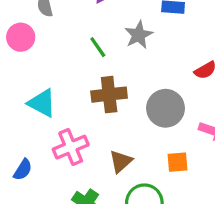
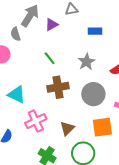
gray star: (139, 35) -> (86, 62), moved
orange square: (177, 162) -> (102, 127), size x1.5

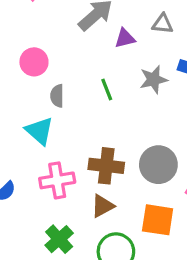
gray semicircle: (16, 34) -> (57, 96), moved
gray star: (86, 62) -> (154, 79), moved
brown cross: (58, 87) -> (106, 166), moved

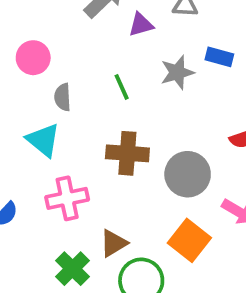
brown cross: (106, 166) -> (127, 153), moved
brown triangle: (103, 206) -> (114, 243), moved
orange square: (158, 220) -> (189, 240), turned 32

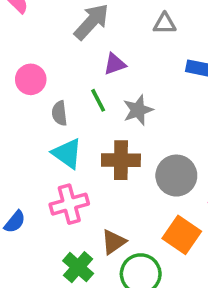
purple triangle: (141, 25) -> (115, 64), moved
gray star: (177, 72) -> (138, 110), moved
green line: (122, 87) -> (98, 100), moved
cyan triangle: (43, 140) -> (67, 154), moved

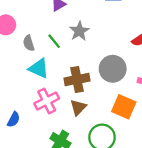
green line: (98, 100) -> (54, 41), moved
brown cross: (121, 160) -> (77, 79), moved
brown triangle: (114, 242) -> (78, 107), moved

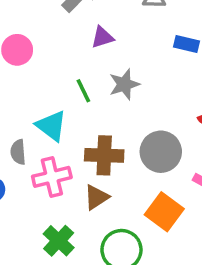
gray semicircle: (29, 43) -> (18, 152), moved

